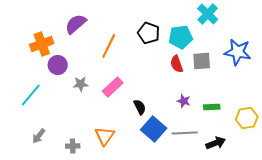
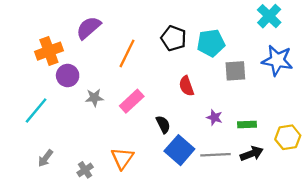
cyan cross: (208, 14) -> (269, 16), moved
red semicircle: (177, 64) -> (186, 86), moved
black arrow: (216, 143) -> (252, 154), moved
gray cross: (73, 146) -> (85, 170), turned -32

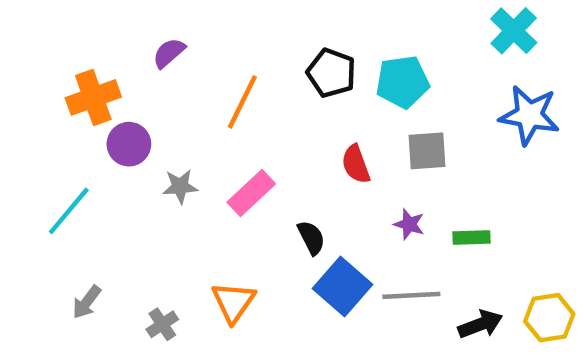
purple semicircle: (89, 28) -> (169, 53), size x0.7
gray square: (235, 71) -> (427, 151), moved
yellow hexagon: (288, 137) -> (549, 318), moved
black arrow: (252, 154) -> (480, 324), moved

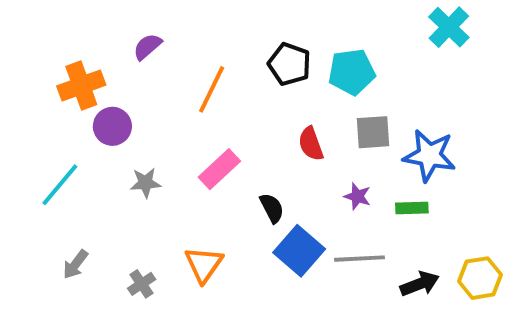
blue star: (529, 115) -> (429, 156), moved
gray star: (180, 186) -> (145, 183), moved

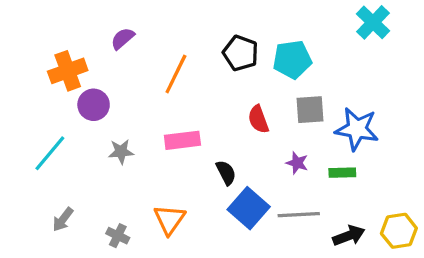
pink rectangle: (219, 169) -> (182, 140), turned 36
gray cross: (142, 284) -> (118, 236), turned -30

